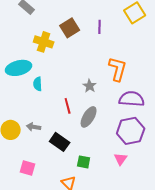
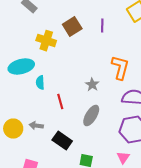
red line: (68, 106) -> (60, 102), moved

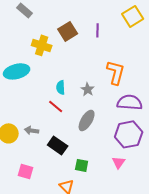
cyan semicircle: (40, 83) -> (61, 87), moved
red line: (60, 102) -> (56, 106), turned -35

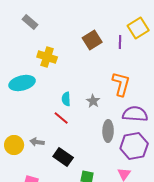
purple line: (98, 30) -> (120, 42), moved
brown square: (68, 31) -> (92, 40), moved
gray ellipse: (87, 120) -> (108, 131), moved, turned -30

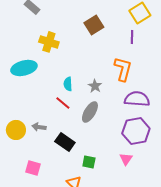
purple line: (120, 42) -> (132, 37), moved
gray ellipse: (108, 131) -> (90, 112), moved, turned 30

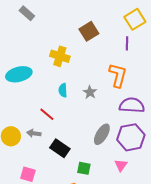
yellow cross: (49, 42) -> (60, 56), moved
red line: (63, 103) -> (47, 114), moved
gray ellipse: (90, 112) -> (102, 134), moved

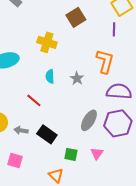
gray arrow: (34, 133) -> (21, 130), moved
pink triangle: (121, 165) -> (97, 153), moved

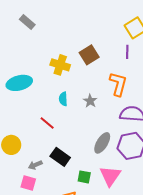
brown square: (76, 17) -> (89, 55), moved
gray arrow: (21, 130) -> (35, 165), moved, turned -32
pink triangle: (97, 153) -> (110, 176), size x1.6

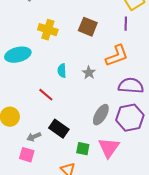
brown square: (89, 55) -> (88, 27), turned -36
yellow cross: (60, 65) -> (48, 30), moved
orange L-shape: (118, 84) -> (117, 56), turned 55

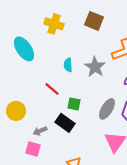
cyan ellipse: (18, 55) -> (24, 49), turned 70
gray star: (89, 73) -> (95, 67), size x1.5
green square: (83, 149) -> (74, 104), moved

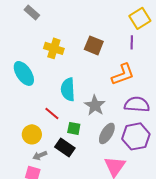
cyan semicircle: (68, 65) -> (68, 89), size x1.6
gray star: (95, 67) -> (95, 105), moved
yellow circle: (16, 111) -> (32, 134), moved

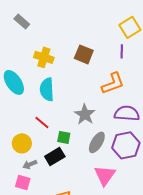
cyan semicircle: (68, 89) -> (47, 89), moved
black rectangle: (65, 147) -> (55, 156), turned -66

